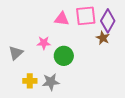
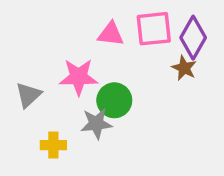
pink star: (44, 43) -> (78, 77), size x1.5
gray star: (51, 82) -> (96, 124), moved

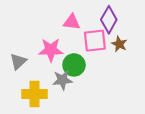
pink square: (154, 29) -> (95, 41), moved
purple diamond: (193, 38) -> (109, 20), moved
yellow cross: (53, 145) -> (35, 94), size x1.5

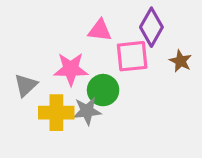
brown star: (119, 44) -> (180, 61), moved
yellow cross: (35, 94) -> (56, 113), moved

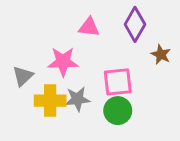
pink square: (132, 56) -> (118, 82), moved
green circle: (103, 90) -> (118, 111), moved

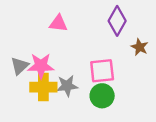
pink triangle: (89, 27) -> (58, 23), moved
pink star: (63, 62) -> (41, 66), moved

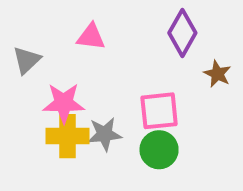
gray triangle: (20, 66) -> (27, 60), moved

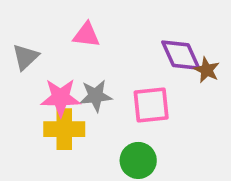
purple diamond: (182, 33) -> (181, 55), moved, turned -54
gray star: (105, 134) -> (96, 96), moved
green circle: (159, 150) -> (138, 160), moved

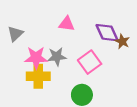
pink triangle: (86, 35) -> (67, 24), moved
pink square: (151, 105) -> (90, 62), turned -30

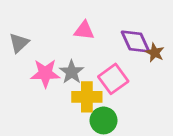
gray star: (57, 57) -> (72, 72), turned -30
yellow cross: (38, 76) -> (87, 97), moved

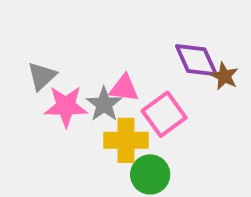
pink triangle: (84, 30) -> (124, 88), moved
gray triangle: (19, 43) -> (42, 76), moved

